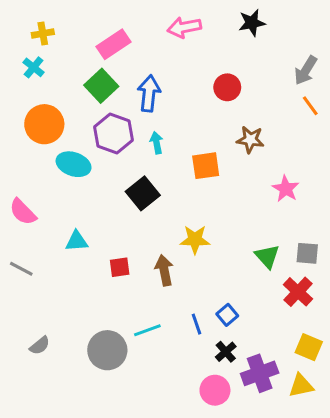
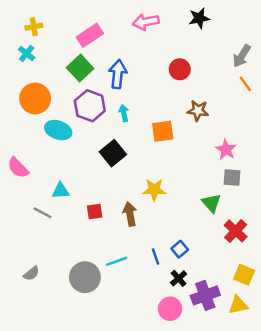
gray square: (307, 253) -> (232, 177), moved
gray line: (21, 269) -> (42, 213), moved

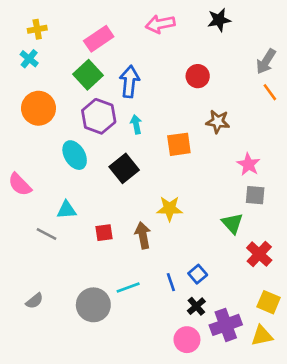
cyan ellipse: (58, 130) -> (75, 155), moved, turned 40

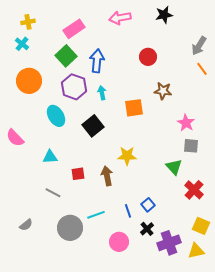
gray line: (47, 234) -> (53, 193), moved
pink circle: (187, 340) -> (119, 242), moved

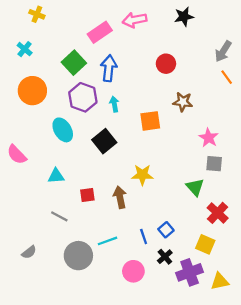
yellow cross: (28, 22) -> (37, 14), moved, turned 32
pink rectangle: (74, 29) -> (100, 32), moved
yellow square: (201, 226) -> (205, 244), moved

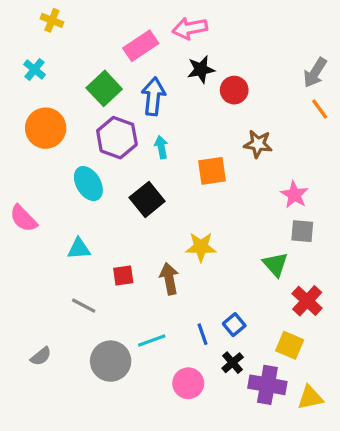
black star: (184, 17) -> (201, 69), moved
purple cross: (190, 272) -> (267, 385), turned 30

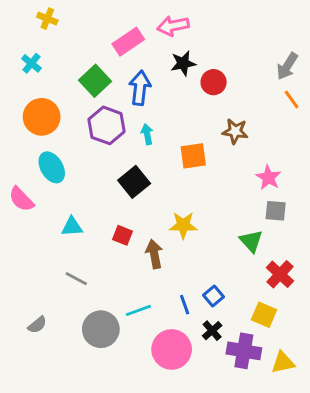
cyan ellipse: (88, 184) -> (52, 167), moved
red square: (123, 275) -> (122, 235), moved, turned 30
pink circle: (188, 383) -> (172, 349), size x1.4

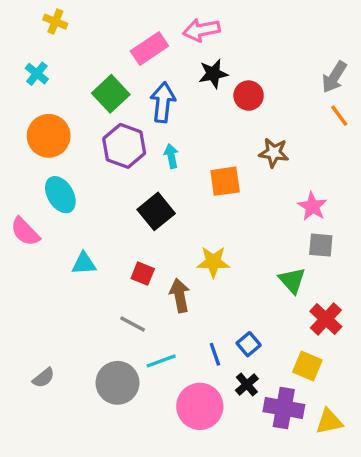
gray line: (76, 279) -> (133, 324), moved

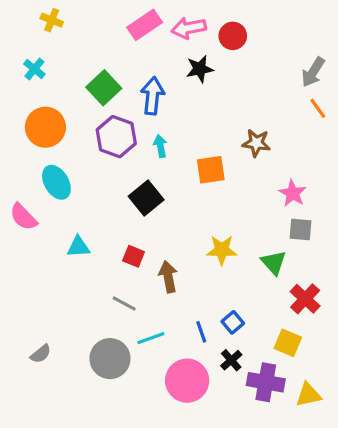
pink rectangle: (149, 48) -> (145, 25), moved
red circle: (249, 96) -> (233, 36), moved
yellow star: (213, 262) -> (222, 250), moved

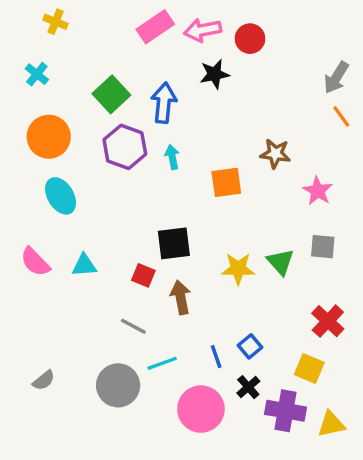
pink star: (293, 193) -> (318, 191), moved
black square: (146, 198) -> (174, 243), moved, turned 32
pink semicircle: (23, 217) -> (35, 262), moved
green triangle: (274, 263) -> (280, 262), moved

